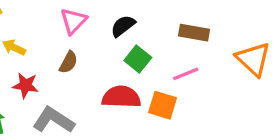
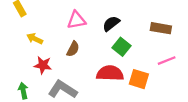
pink triangle: (73, 21) -> (76, 20), turned 36
pink line: (186, 74) -> (167, 61), moved

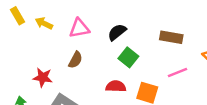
yellow arrow: (35, 39) -> (44, 23), moved
red semicircle: (110, 73) -> (116, 86), size x0.7

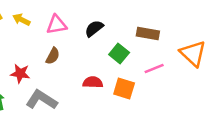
green square: (128, 57) -> (119, 53), moved

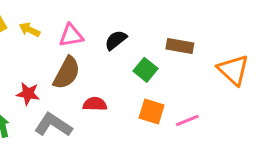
brown semicircle: (53, 56) -> (67, 73), size x1.6
pink line: (154, 68) -> (187, 120), moved
red semicircle: (93, 82) -> (95, 104), moved

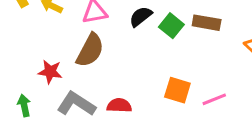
green square: (146, 70) -> (171, 26), moved
red semicircle: (95, 104) -> (119, 105), moved

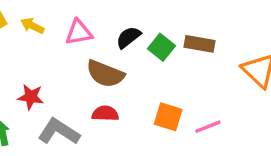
brown semicircle: (90, 50) -> (105, 74), moved, turned 84
red semicircle: (119, 105) -> (105, 113), moved

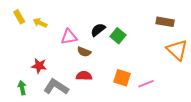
pink triangle: (79, 32) -> (69, 37), moved
brown rectangle: (200, 44) -> (165, 22), moved
brown semicircle: (105, 74) -> (84, 52), size x0.6

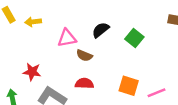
yellow arrow: (40, 23) -> (33, 22), turned -32
green square: (118, 36) -> (134, 38), moved

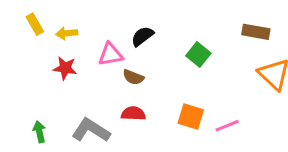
black semicircle: (101, 30) -> (142, 36), moved
red star: (32, 72) -> (65, 68), moved

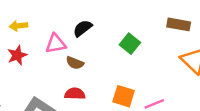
red star: (65, 68) -> (17, 55), turned -30

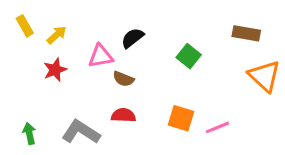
yellow arrow: (18, 26) -> (57, 35), turned 144

